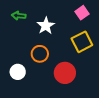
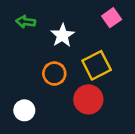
yellow square: (82, 42) -> (97, 65), moved
white circle: (18, 72) -> (24, 110), moved

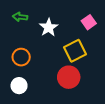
pink square: (112, 18) -> (89, 22), moved
orange circle: (54, 74) -> (21, 57), moved

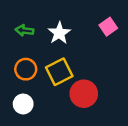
green arrow: (20, 17) -> (24, 30), moved
yellow square: (75, 51) -> (59, 72), moved

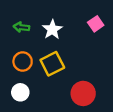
red circle: (84, 94) -> (83, 93), moved

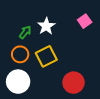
green arrow: (21, 27) -> (25, 32), moved, turned 120
white circle: (20, 92) -> (18, 82), size x1.5

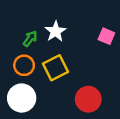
pink square: (85, 21) -> (106, 36), moved, turned -32

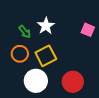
green arrow: (30, 39) -> (25, 32), turned 104
white circle: (22, 98) -> (36, 81), moved

